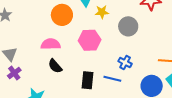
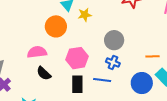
orange circle: (62, 15) -> (56, 26), moved
gray circle: (128, 26) -> (114, 40), moved
pink hexagon: (90, 40) -> (77, 58), moved

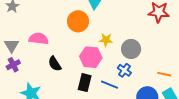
yellow star: (85, 15) -> (106, 40), moved
pink semicircle: (37, 52) -> (39, 39), moved

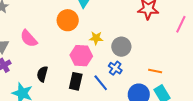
pink semicircle: (39, 39) -> (29, 39), turned -138
black semicircle: (55, 64) -> (42, 74), moved, turned 49
blue line: (110, 85) -> (101, 83), turned 30

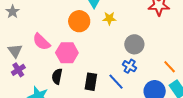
yellow star: (96, 38) -> (109, 18), moved
pink hexagon: (81, 56) -> (67, 53), moved
orange line: (155, 71) -> (170, 67), turned 40

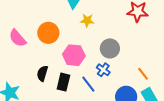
orange circle: (79, 21) -> (48, 33), moved
pink hexagon: (67, 53) -> (74, 55), moved
black semicircle: (57, 76) -> (42, 73), moved

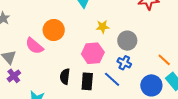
yellow star: (87, 21) -> (103, 27), moved
orange circle: (48, 33) -> (54, 30), moved

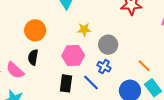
pink semicircle: (34, 46) -> (15, 70), moved
black semicircle: (65, 77) -> (33, 57), moved

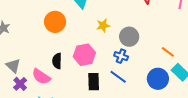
orange circle: (35, 30) -> (55, 22), moved
pink hexagon: (73, 55) -> (84, 55), moved
blue cross: (104, 67) -> (121, 56), moved

